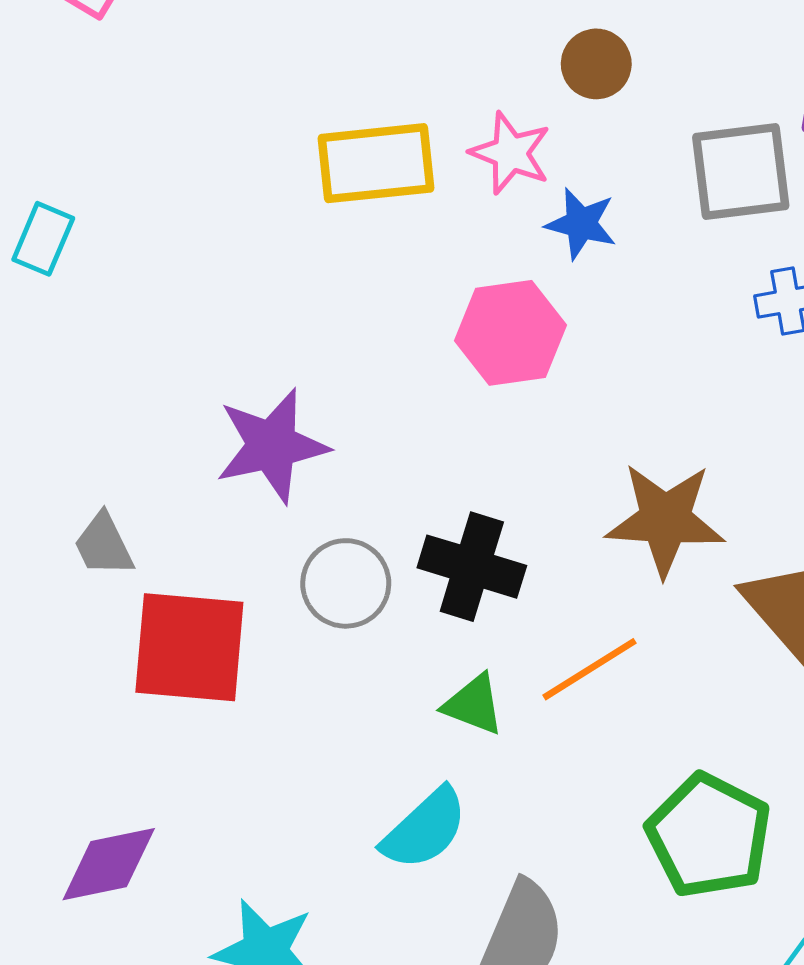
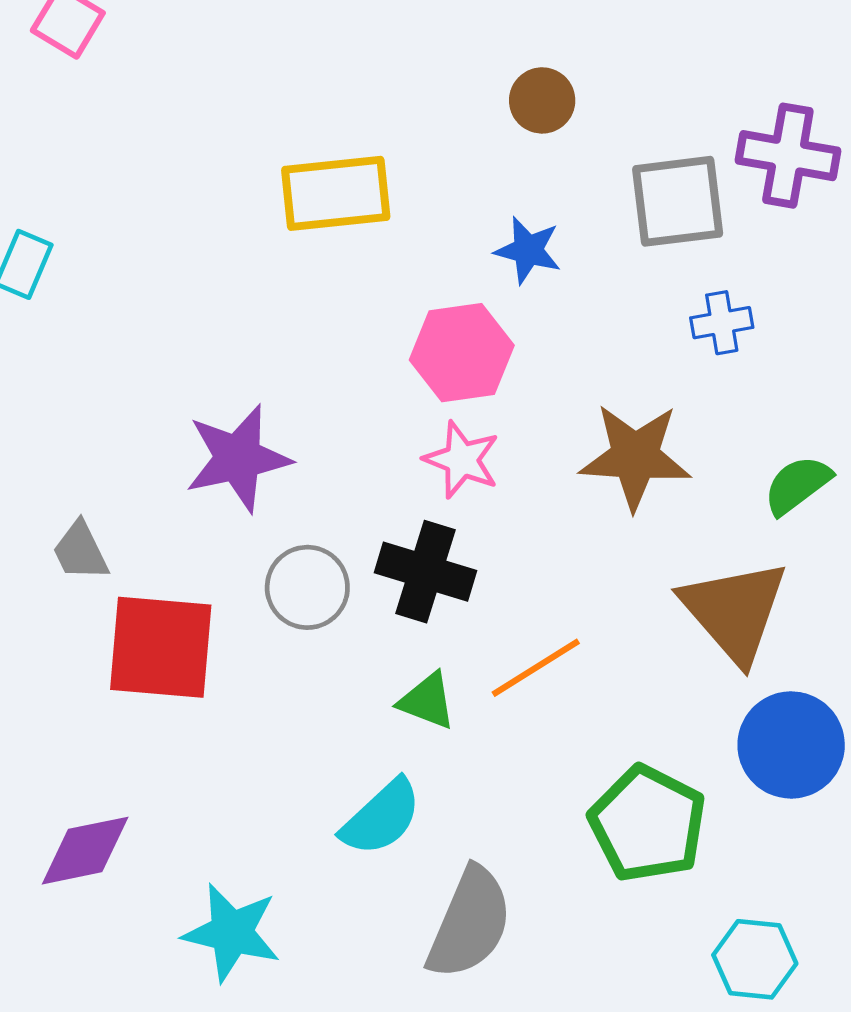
pink star: (510, 153) -> (462, 460), moved
brown star: (665, 520) -> (635, 457), moved

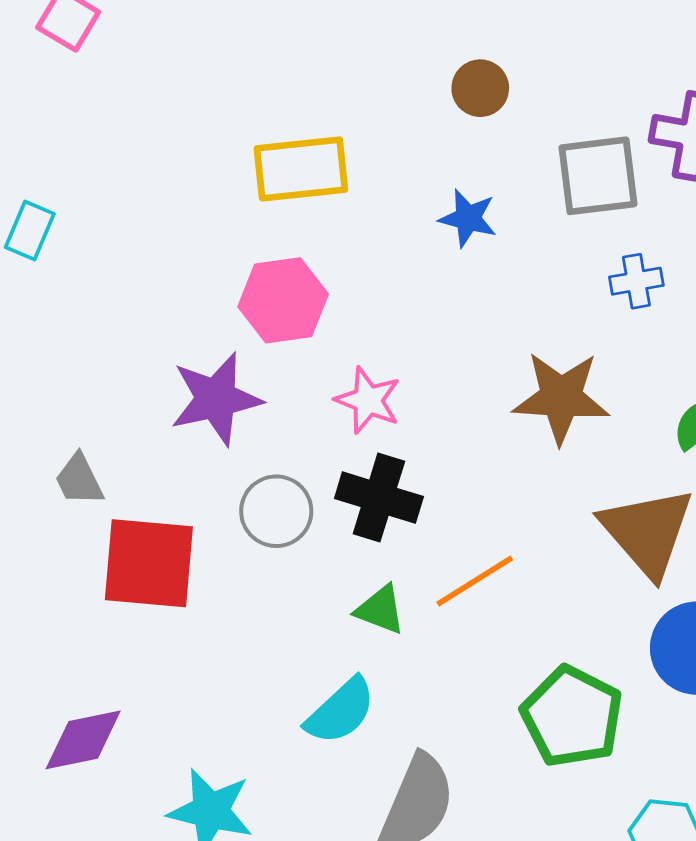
pink hexagon: (462, 353) -> (283, 300), moved
pink star: (462, 460) -> (368, 400), moved

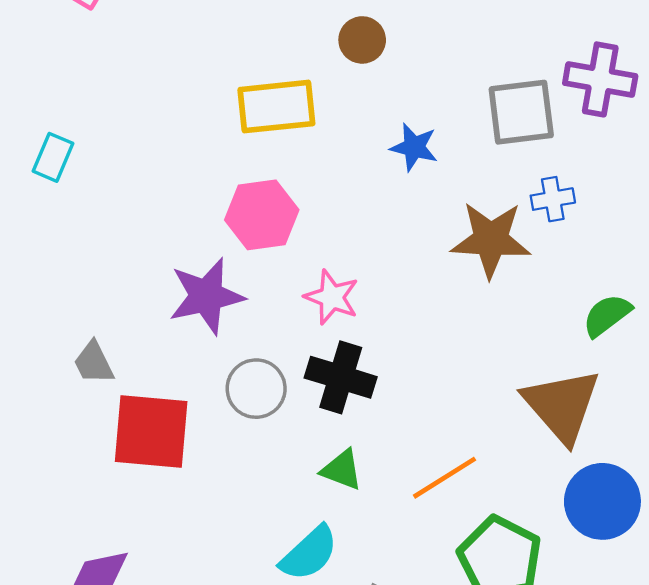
brown circle: (480, 88) -> (362, 40), moved
brown star: (561, 398) -> (491, 240), moved
orange line: (475, 581) -> (445, 478), moved

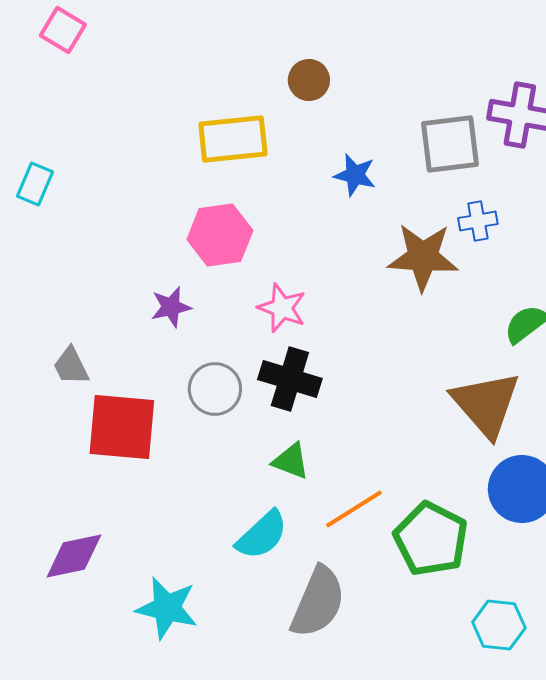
purple star: (206, 296) -> (171, 307), size x0.6
orange line: (445, 478) -> (354, 509), moved

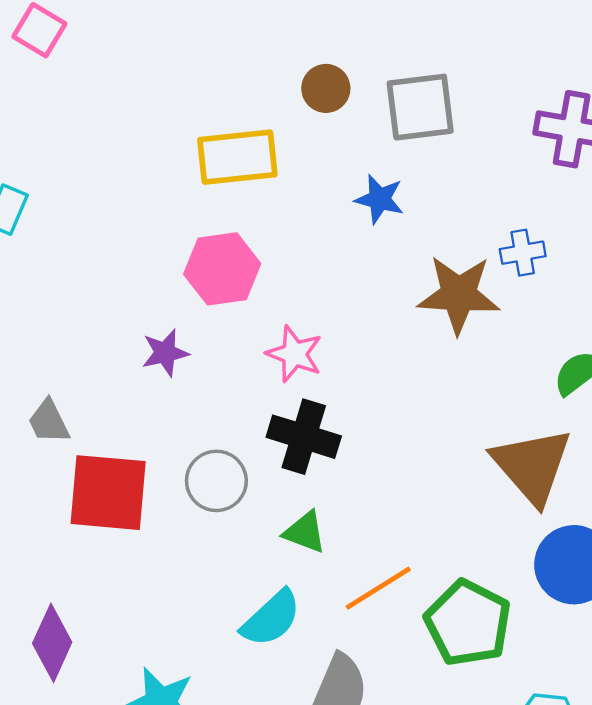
gray square: (450, 144) -> (420, 107), moved
gray circle: (215, 389) -> (216, 481), moved
purple diamond: (74, 556) -> (52, 643), turned -54

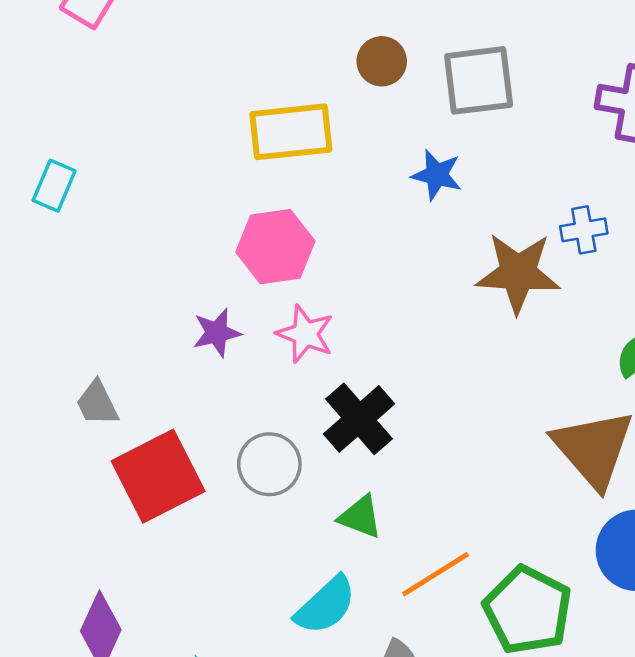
pink star: (294, 354) -> (305, 334), moved
black cross: (304, 437) -> (359, 419), turned 32
red square: (108, 493) -> (158, 476), turned -32

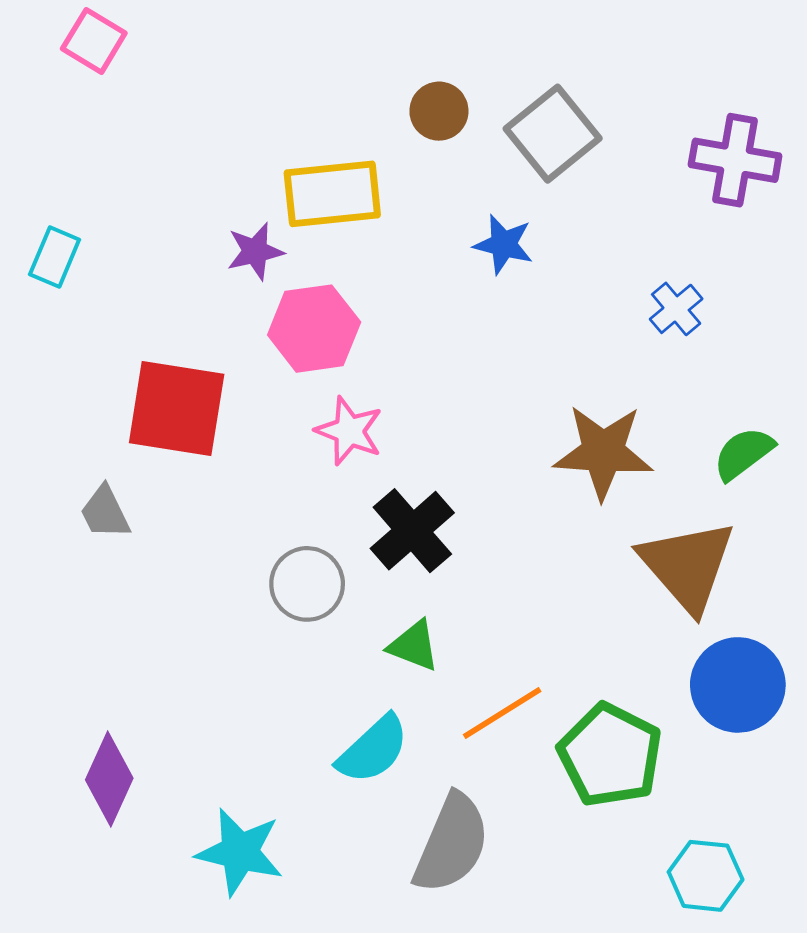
gray square: (479, 80) -> (553, 134), turned -32
blue cross: (584, 230) -> (676, 309), turned -30
brown star: (518, 273) -> (603, 452), moved
purple star: (217, 333) -> (255, 251), moved
red square: (158, 476) -> (177, 409), moved, turned 36

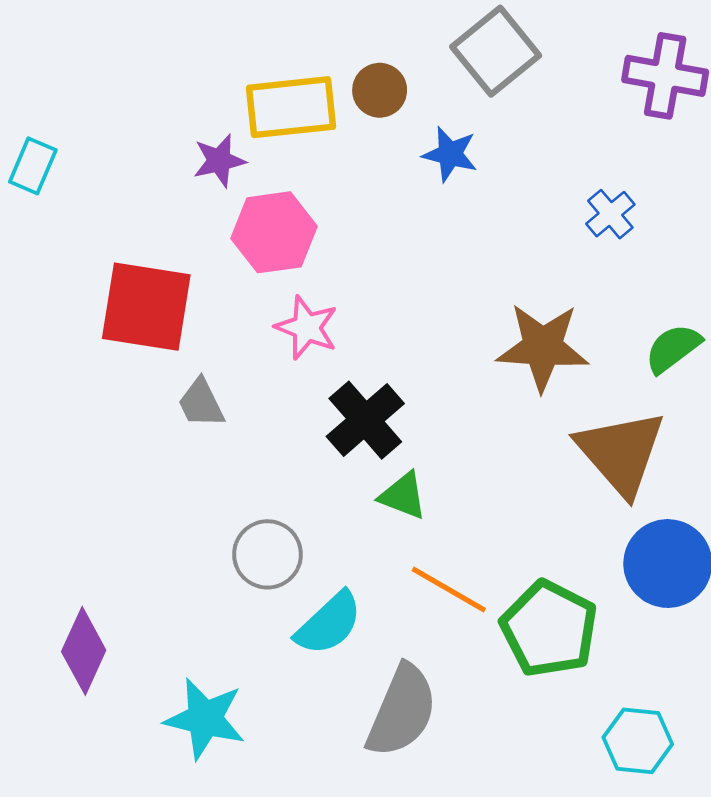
brown circle: (439, 111) -> (380, 90), moved
gray trapezoid: (105, 512) -> (201, 403), moved
gray circle: (307, 584) -> (267, 554), moved
green triangle: (414, 646) -> (403, 496), moved
orange line: (502, 713) -> (449, 590), turned 62

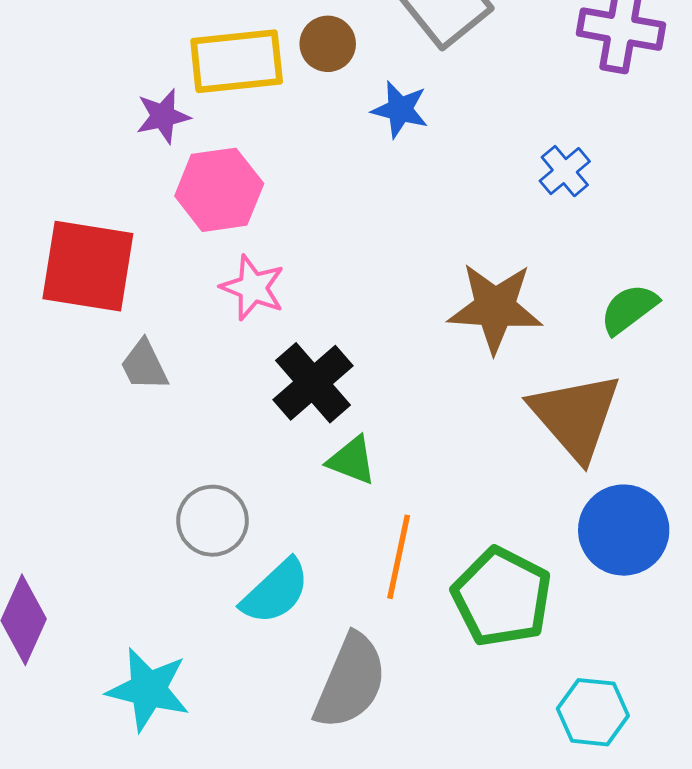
orange line: (449, 590) -> (399, 557), turned 72

